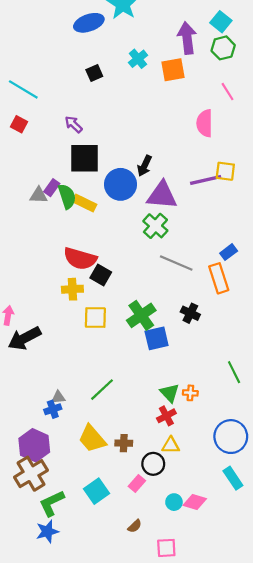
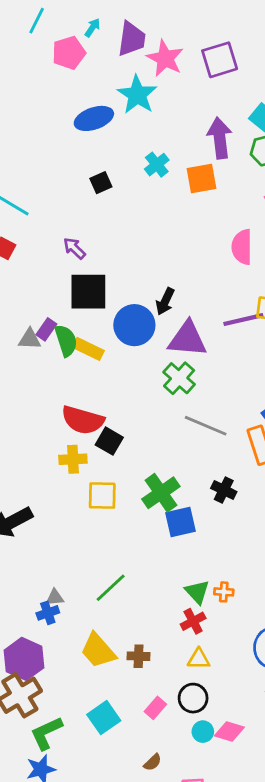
black circle: (153, 464) -> (193, 698), moved

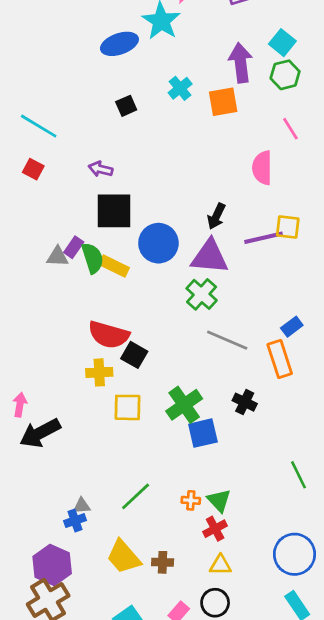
purple arrow: (74, 248) -> (101, 169), turned -30
black arrow: (165, 301) -> (216, 216), moved
orange cross: (224, 592) -> (191, 500), moved

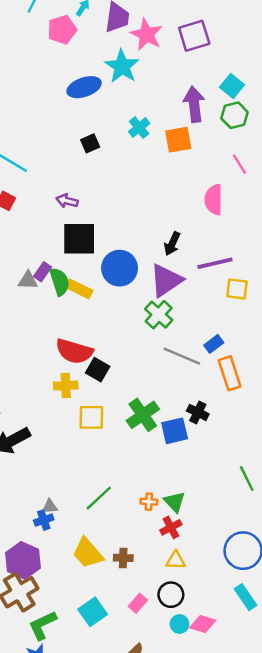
yellow square: (288, 227) -> (237, 289), moved
purple triangle: (210, 257) -> (166, 280), turned -39
blue rectangle: (292, 327) -> (214, 344), moved
blue square: (203, 433) -> (175, 431), moved

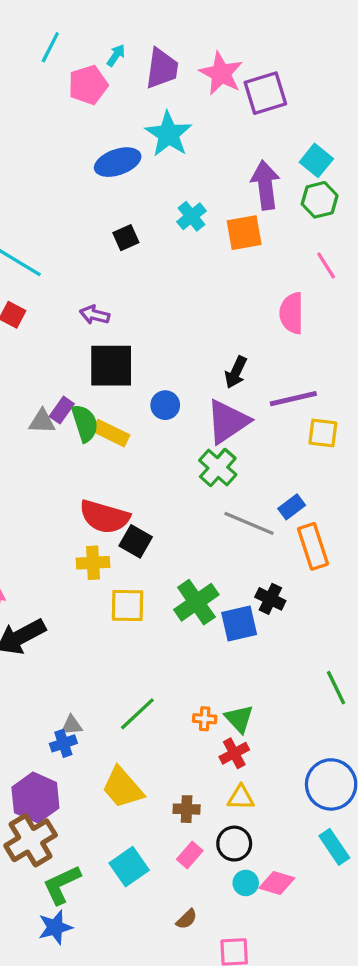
pink star: (146, 35) -> (221, 73), moved
blue circle: (120, 268) -> (165, 405), size x0.6
brown cross: (123, 558) -> (187, 809), moved

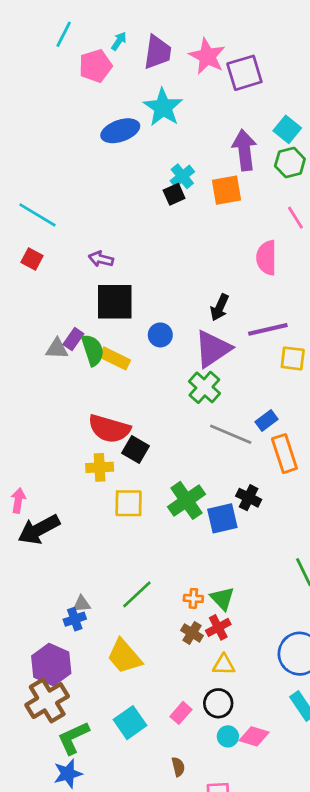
black square: (126, 238) -> (174, 194), moved
brown cross: (187, 809) -> (192, 633), moved, turned 30
brown semicircle: (187, 919) -> (178, 767), turned -60

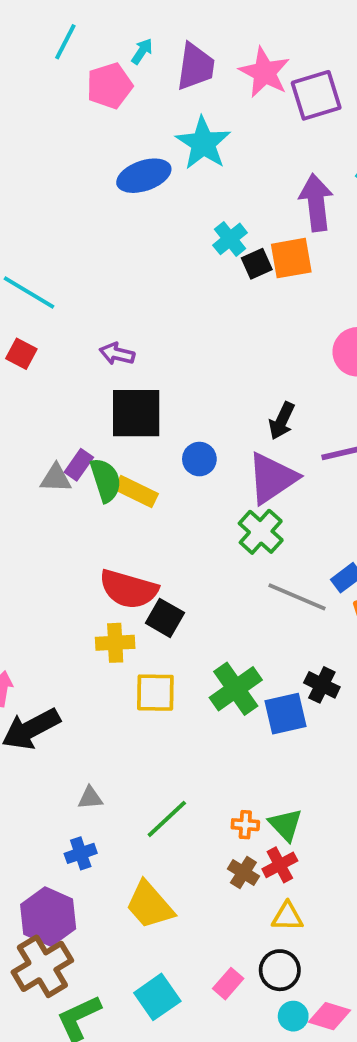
black square: (174, 194) -> (257, 264), moved
gray triangle: (82, 604) -> (90, 798), moved

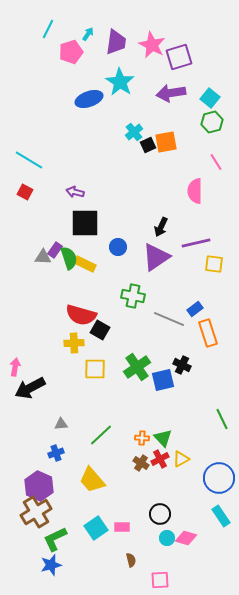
purple arrow: (316, 203) -> (171, 93), moved, turned -92
green cross: (261, 532) -> (133, 296), moved, turned -30
yellow triangle: (287, 917) -> (181, 459), moved, turned -30
pink rectangle: (228, 984) -> (122, 527), moved, turned 49

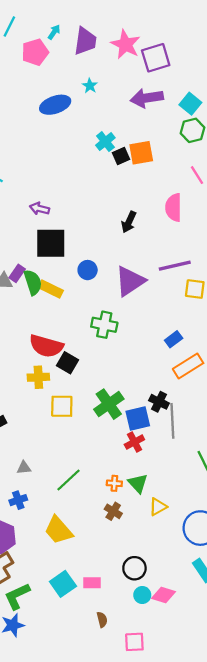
cyan star: (120, 82) -> (90, 86), size x0.5
black arrow: (161, 227) -> (129, 222), moved
gray line: (169, 319) -> (172, 421), moved, turned 64
orange rectangle: (208, 333) -> (188, 366), turned 76
red cross: (160, 459) -> (134, 442), moved

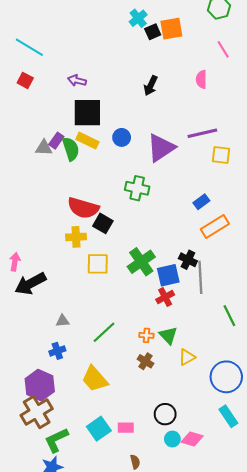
pink semicircle: (174, 207) -> (201, 79), size x0.7
black arrow: (129, 222) -> (151, 86), moved
yellow rectangle: (51, 289) -> (87, 141), moved

